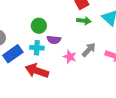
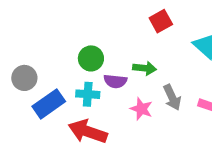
green arrow: (84, 21) -> (145, 68), moved
gray arrow: (89, 50) -> (172, 97), turned 112

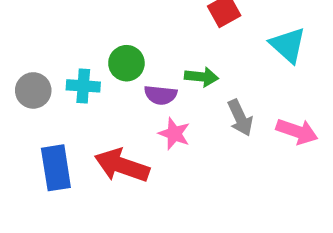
cyan cross: (88, 94) -> (83, 86), moved
blue rectangle: (49, 104) -> (56, 168), moved, turned -64
pink star: (141, 109) -> (174, 134), moved

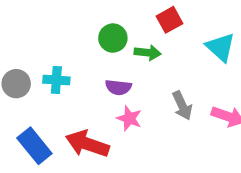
green circle: (126, 63) -> (113, 38), moved
green arrow: (201, 77) -> (148, 53), moved
blue rectangle: (56, 168) -> (34, 146), turned -30

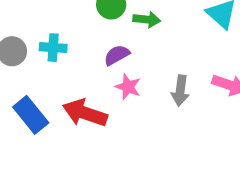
purple semicircle: (118, 87) -> (117, 55), turned 145
gray arrow: (182, 106) -> (180, 91), moved, turned 32

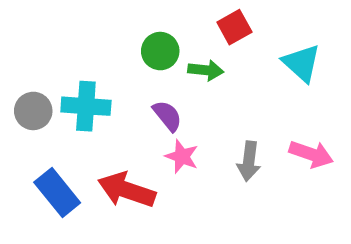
cyan cross: (53, 48) -> (86, 106), size x1.4
purple semicircle: (117, 55) -> (167, 116), turned 80

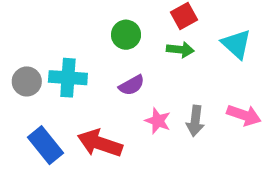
green arrow: (206, 70) -> (180, 50), moved
purple semicircle: (167, 116) -> (132, 85), turned 100
pink star: (182, 156) -> (158, 121), moved

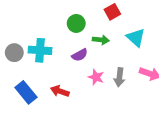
cyan triangle: (236, 44) -> (136, 37), moved
green arrow: (180, 50) -> (101, 40), moved
red arrow: (100, 143) -> (60, 91), size x0.7

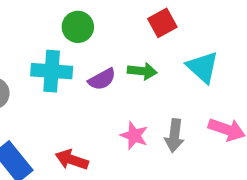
green circle: (76, 23) -> (78, 27), moved
cyan cross: (40, 50) -> (52, 71), moved
purple semicircle: (80, 55) -> (102, 79), moved

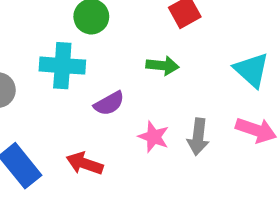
cyan triangle: (203, 67) -> (252, 70), moved
purple semicircle: (102, 79) -> (109, 103), moved

